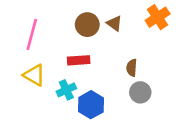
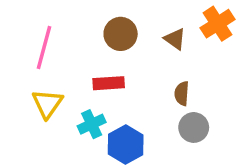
brown triangle: (114, 23) -> (175, 39), moved
yellow triangle: (34, 75) -> (47, 104), turned 35

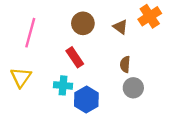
red rectangle: (109, 83) -> (75, 57), turned 60
yellow triangle: (47, 104) -> (21, 77), moved
cyan cross: (92, 124) -> (63, 85), turned 30

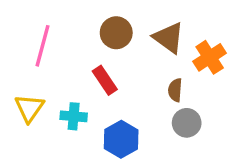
orange cross: (150, 16) -> (210, 57), moved
brown triangle: (120, 27) -> (169, 38), size x1.5
cyan cross: (63, 85) -> (74, 116), moved

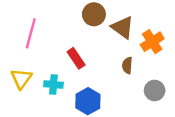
brown circle: (116, 33) -> (94, 14), moved
gray circle: (187, 123) -> (155, 90), moved

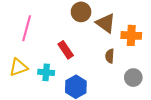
orange cross: (152, 42) -> (131, 35), turned 36
yellow triangle: (21, 79) -> (18, 67), turned 36

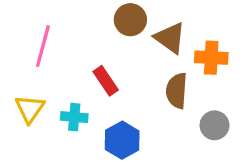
brown semicircle: (110, 56) -> (177, 91), size x1.5
yellow triangle: (18, 67) -> (30, 109), turned -36

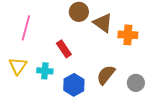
brown semicircle: (177, 91) -> (106, 75), moved, turned 35
gray circle: (215, 125) -> (136, 83), moved

